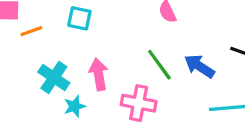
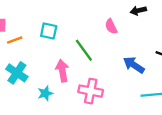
green line: (159, 65) -> (84, 50), moved
cyan cross: (54, 78) -> (17, 73), moved

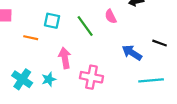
orange line: (15, 40) -> (31, 38), moved, turned 32
green line: (84, 50) -> (85, 26), moved
cyan cross: (17, 73) -> (22, 79), moved

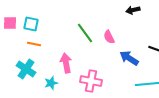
pink semicircle: (111, 16) -> (109, 37), moved
cyan square: (52, 21) -> (31, 24), moved
cyan cross: (22, 79) -> (26, 69), moved

